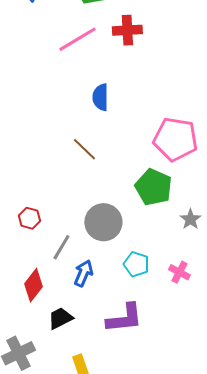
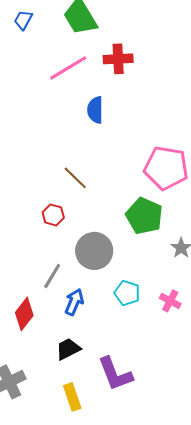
blue semicircle: (100, 97) -> (95, 110), moved
red hexagon: (29, 218) -> (53, 215), moved
black trapezoid: (60, 318) -> (68, 349), moved
purple L-shape: (124, 318) -> (115, 374), moved, turned 75

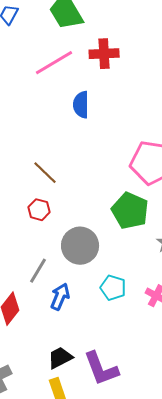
brown line: (75, 178) -> (45, 173), moved
black trapezoid: (68, 349) -> (60, 358), moved

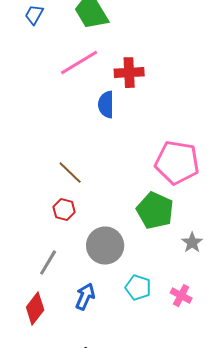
red cross: (104, 54) -> (129, 73), moved
gray line: (38, 271) -> (48, 263), moved

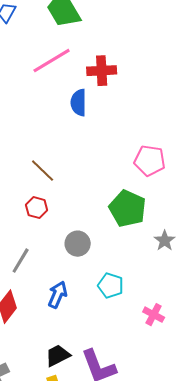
pink pentagon: (177, 163) -> (150, 161), size x0.7
gray circle: (105, 246) -> (78, 244), size x0.7
pink cross: (181, 296) -> (154, 315), moved

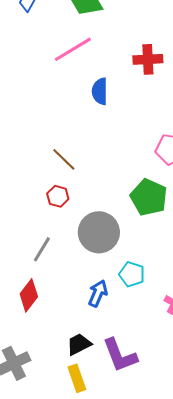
red cross: (102, 71) -> (148, 59), moved
gray circle: (78, 244) -> (99, 232), size x1.6
blue arrow: (58, 295) -> (98, 293), moved

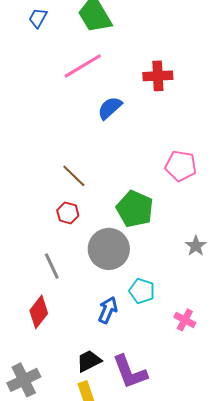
blue semicircle: (100, 91) -> (110, 108), turned 48
green pentagon: (149, 197) -> (135, 209), moved
gray line: (42, 249) -> (52, 266), turned -56

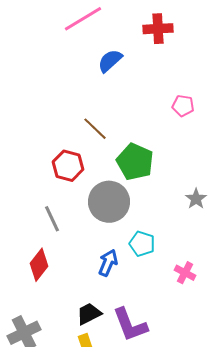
pink pentagon: (181, 166) -> (183, 106), moved, size x0.7
brown line: (74, 176) -> (95, 129), moved
red hexagon: (68, 213) -> (68, 166), size x1.4

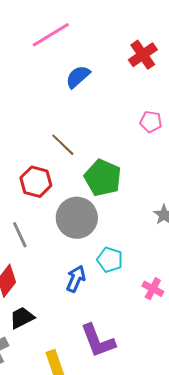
red cross: (158, 29) -> (143, 55), moved, turned -32
black trapezoid: (89, 314) -> (22, 318), moved

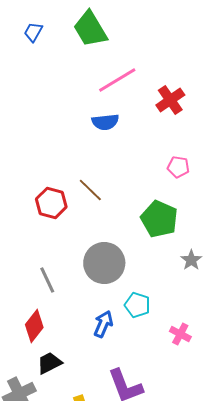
pink line: (51, 35) -> (117, 80), moved
blue semicircle: (78, 77) -> (105, 122), turned -144
green pentagon: (103, 178) -> (159, 219), moved
red hexagon: (36, 182) -> (51, 203), moved

